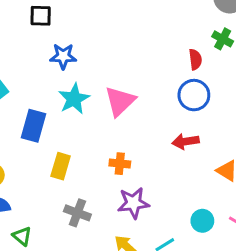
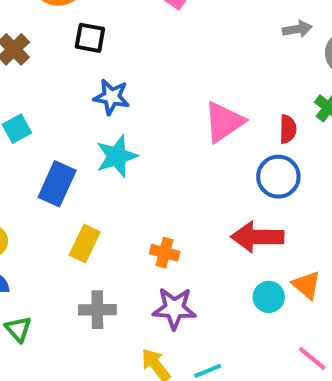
pink triangle: (120, 101) -> (224, 122), moved
red arrow: (186, 141) -> (257, 237), size x1.4
gray cross: (77, 213) -> (97, 310), turned -30
cyan circle: (202, 221) -> (269, 297), moved

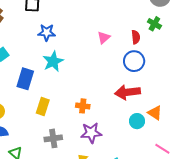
pink triangle: (224, 122) -> (104, 38), size x0.6

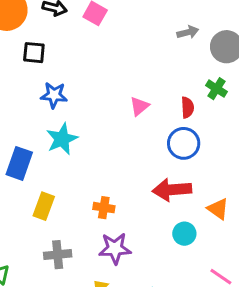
orange triangle: (155, 113) -> (218, 209), moved

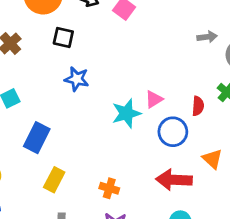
cyan star: (62, 139) -> (126, 113), moved
blue circle: (184, 143) -> (173, 132), moved
orange triangle: (218, 209) -> (212, 159), moved

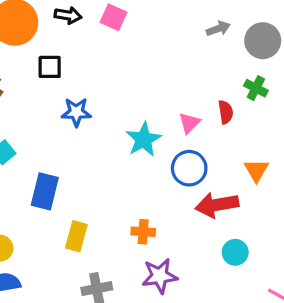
pink triangle: (154, 99) -> (189, 123), moved
blue circle: (173, 132) -> (189, 168), moved
orange triangle: (212, 159) -> (256, 170), turned 30

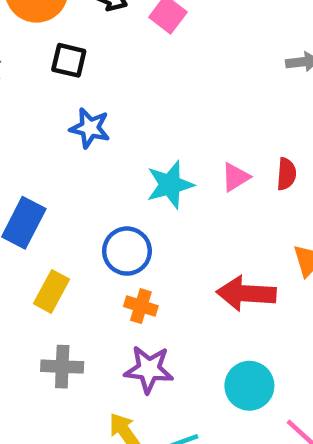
blue circle: (189, 168) -> (127, 251), moved
cyan circle: (235, 252) -> (249, 386), moved, size x1.4

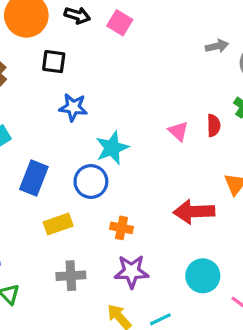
pink triangle: (235, 177) -> (178, 131), turned -40
cyan star: (170, 185) -> (112, 148), moved
blue circle: (127, 251) -> (91, 182), moved
yellow rectangle: (52, 291) -> (58, 224), turned 48

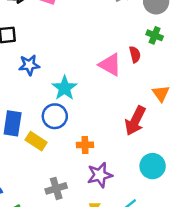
pink triangle: (178, 131) -> (110, 65), size x1.5
red arrow: (194, 212) -> (135, 121), turned -48
yellow rectangle: (58, 224) -> (36, 141), moved, turned 66

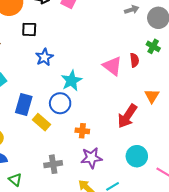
blue star: (29, 65) -> (44, 57), turned -30

